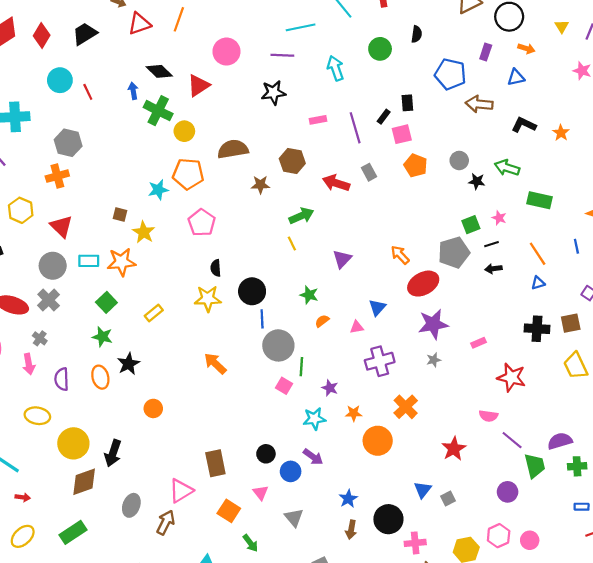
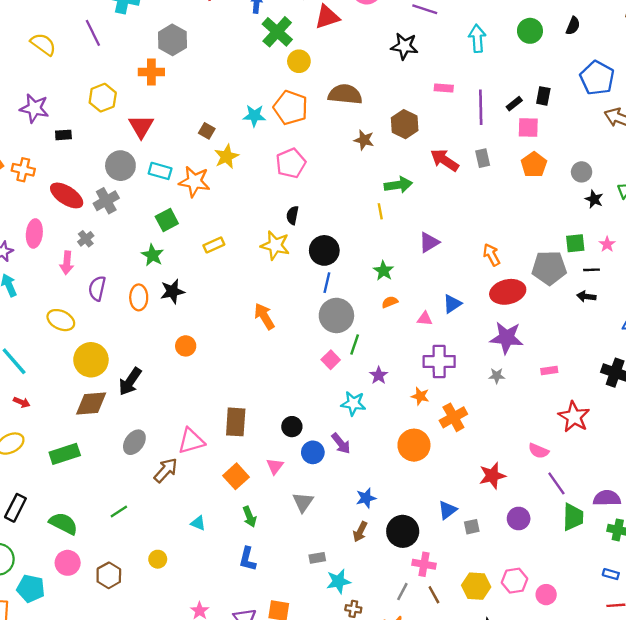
orange star: (354, 413) -> (420, 396), moved
purple circle: (508, 492) -> (519, 519), moved

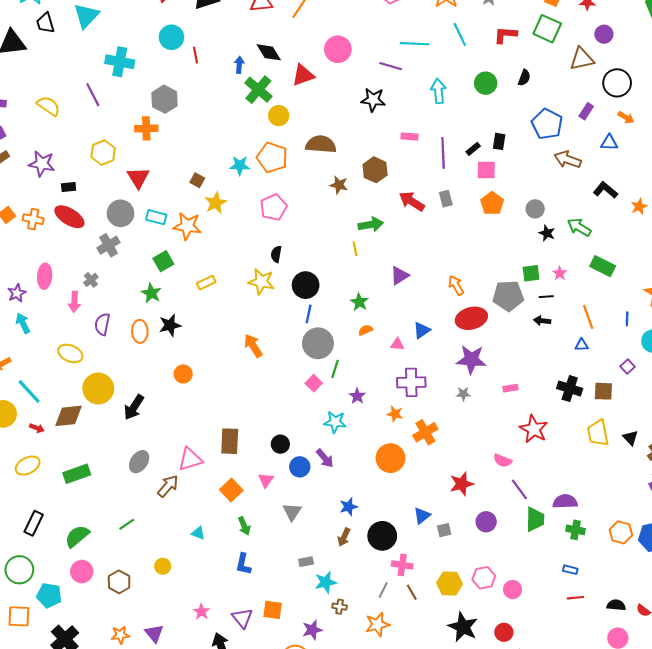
red ellipse: (67, 195) -> (69, 217), moved
brown diamond: (91, 403) -> (69, 416), moved
green semicircle: (63, 523) -> (77, 536), turned -65

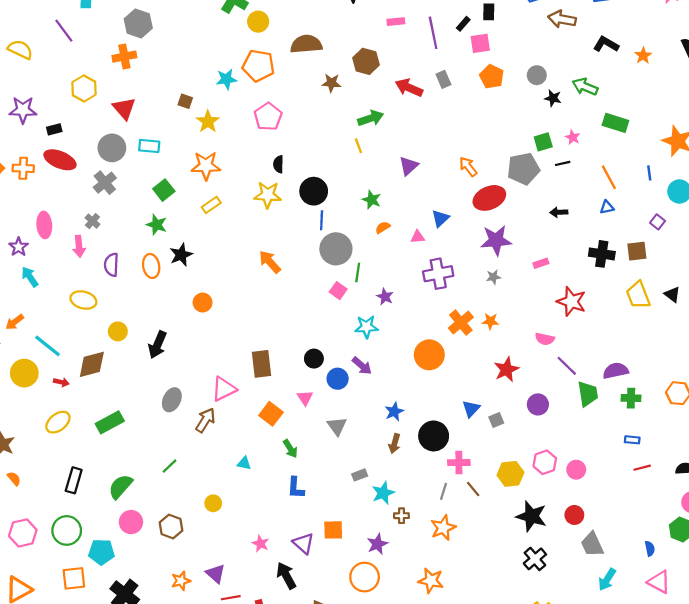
orange star: (187, 226) -> (206, 166), moved
black arrow: (542, 321) -> (559, 212), moved
yellow circle: (98, 388) -> (118, 331), size x0.6
orange star: (395, 414) -> (490, 321), moved

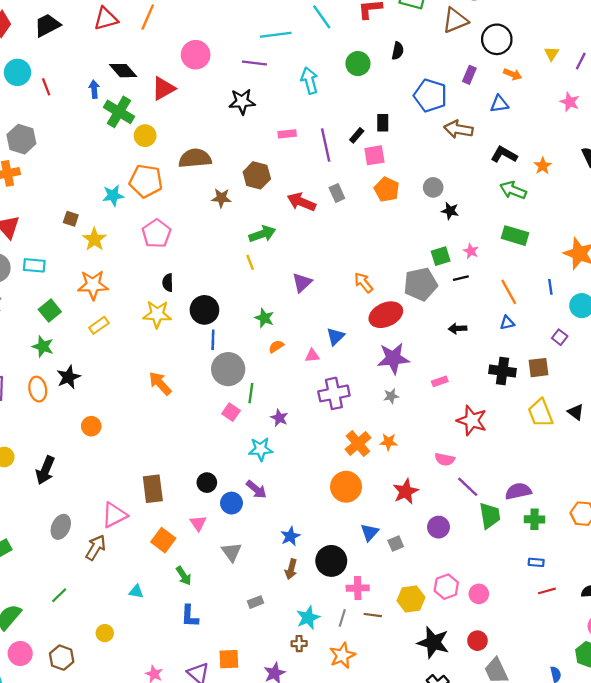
green arrow: (585, 87) -> (513, 190), moved
orange circle: (429, 355) -> (346, 487), moved
brown line: (473, 489) -> (373, 615), turned -42
cyan star: (383, 493) -> (308, 618), moved

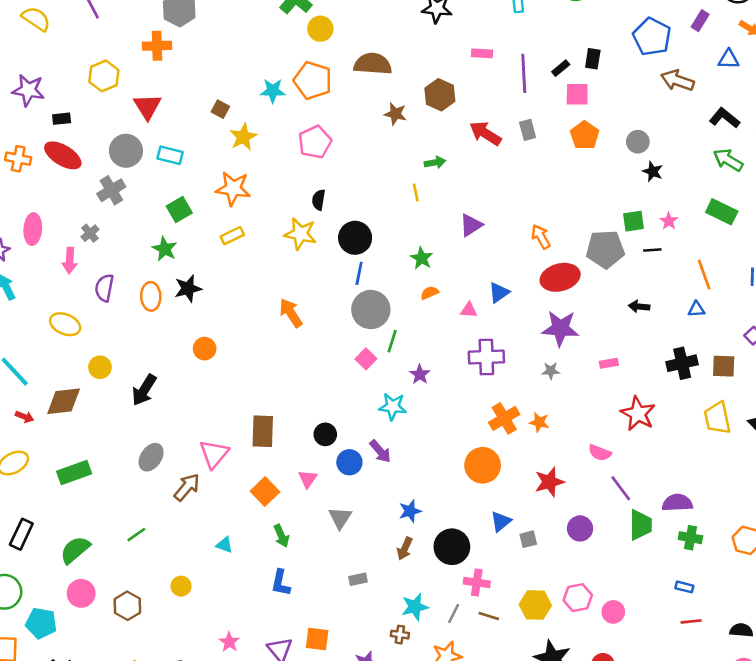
green arrow: (262, 234) -> (435, 162), size x0.7
black cross: (503, 371) -> (682, 363), turned -30
pink triangle: (114, 515) -> (214, 454), turned -32

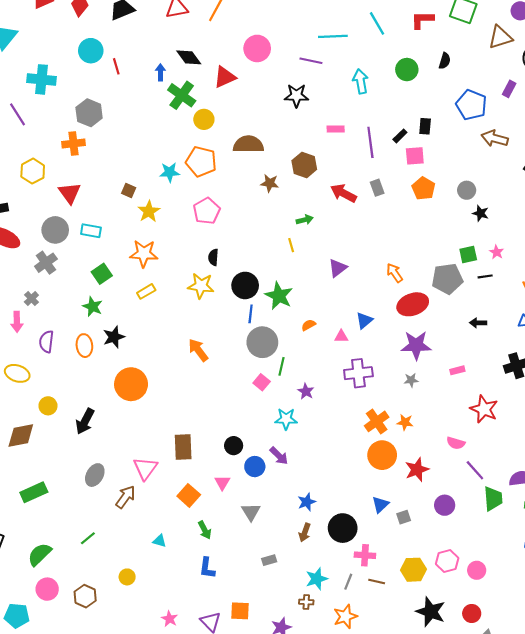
green star: (422, 258) -> (279, 296), moved, size x1.5
orange circle: (205, 349) -> (131, 384), size x1.8
orange circle: (483, 465) -> (382, 455), moved

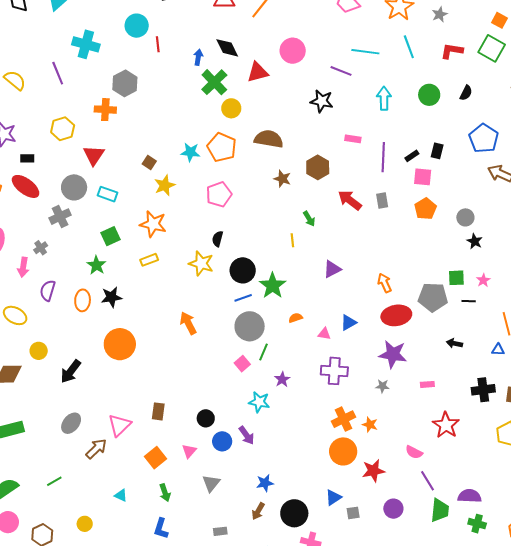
green arrow: (305, 220) -> (309, 219), turned 63
blue line: (251, 314) -> (243, 298), turned 54
brown rectangle: (183, 447) -> (158, 411), size x0.7

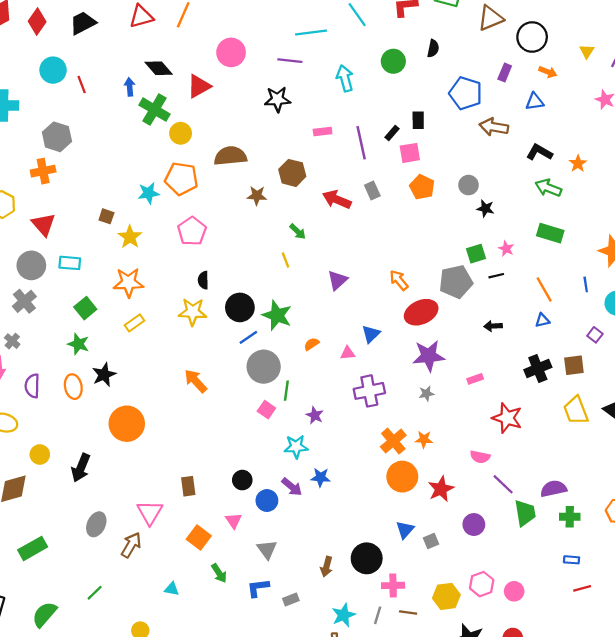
blue star: (265, 483) -> (320, 477), moved, turned 30
blue L-shape: (161, 528) -> (258, 588), moved, turned 80

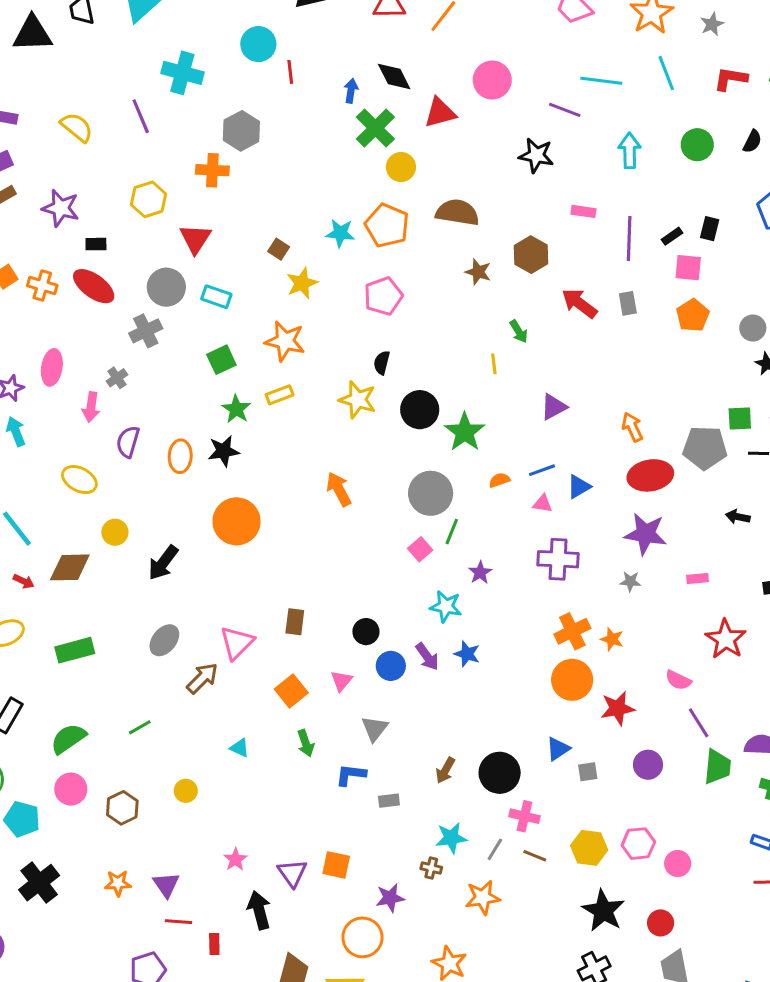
blue line: (248, 337) -> (542, 470), moved
green star: (78, 344) -> (236, 409), moved

